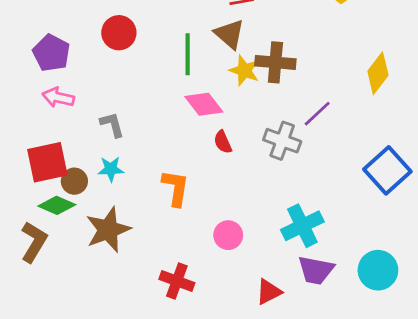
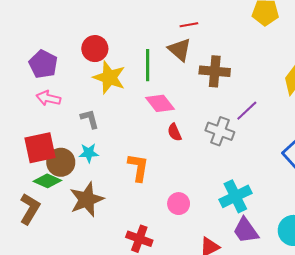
yellow star: (244, 71) -> (109, 78), moved, size x1.4
brown circle: (74, 181) -> (61, 162), size x1.4
purple trapezoid: (316, 270) -> (246, 230), turned 44

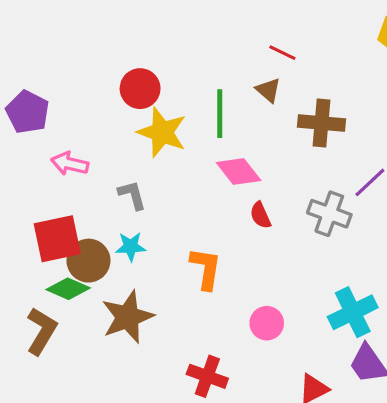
red line: (189, 25) -> (282, 53), turned 36
brown triangle: (180, 50) -> (268, 90), size x0.7
purple pentagon: (43, 64) -> (27, 112), moved

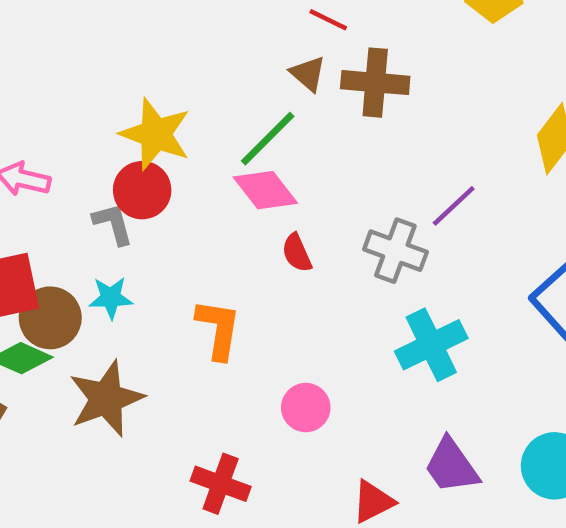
red circle: (140, 89) -> (142, 190), moved
green line: (220, 114) -> (268, 139), moved, turned 45
brown cross: (321, 123) -> (375, 83), moved
cyan cross: (353, 312) -> (431, 345), moved

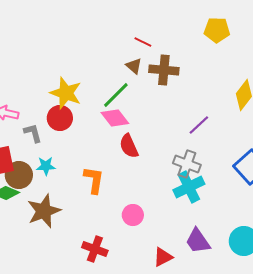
gray L-shape: (113, 224) -> (33, 133), moved
gray cross: (395, 251) -> (187, 164), moved
red semicircle: (297, 253) -> (129, 146), size x1.4

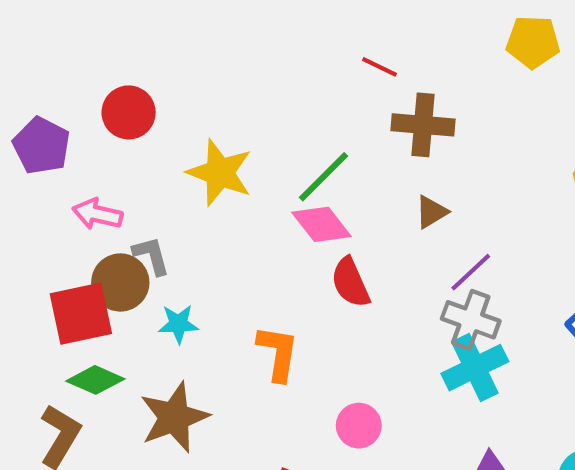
brown triangle: (134, 66) -> (431, 212), moved, turned 48
red circle: (60, 118) -> (129, 112), moved
purple line: (199, 125) -> (471, 272), moved
brown circle: (19, 175) -> (120, 282), moved

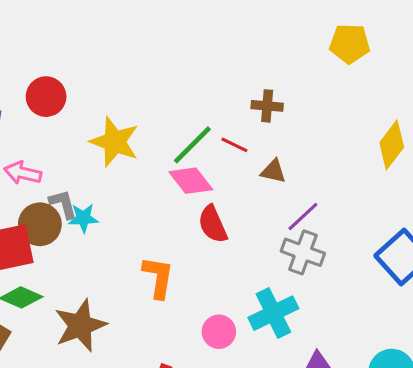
red line: (379, 67) -> (234, 145), moved
brown cross: (423, 125) -> (267, 106), size x0.7
brown triangle: (431, 212) -> (273, 171), turned 44
cyan star: (178, 324) -> (83, 218), moved
cyan cross: (475, 368) -> (273, 313), moved

